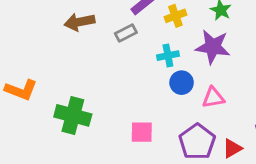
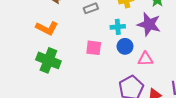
orange L-shape: (21, 90) -> (47, 28), moved
pink square: (142, 132) -> (94, 48), moved

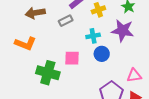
pink triangle: (145, 59) -> (134, 75), moved
green cross: (48, 60) -> (48, 73), moved

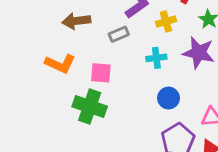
blue circle: (102, 54) -> (168, 98), moved
pink square: (72, 58) -> (101, 73), moved

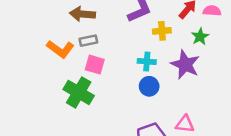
gray rectangle: (119, 34) -> (88, 41), moved
blue circle: (168, 98) -> (149, 86), moved

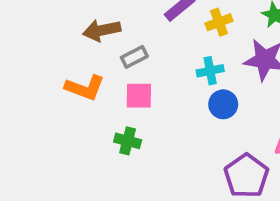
gray rectangle: (88, 41) -> (134, 57), moved
green cross: (79, 92) -> (128, 141), size x0.6

